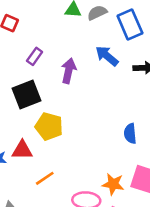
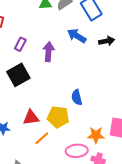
yellow pentagon: (49, 126) -> (58, 117), moved
blue semicircle: (130, 134) -> (77, 97), moved
red triangle: (22, 150) -> (31, 117), moved

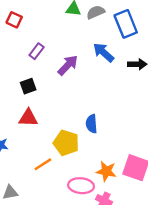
purple arrow: (49, 52) -> (68, 65), turned 30
black square: (18, 75) -> (28, 86), size x0.6
red triangle: (31, 117) -> (28, 118), moved

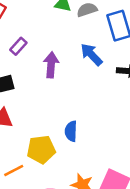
purple arrow: (68, 65) -> (51, 65), turned -45
yellow pentagon: (66, 143) -> (41, 149), turned -30

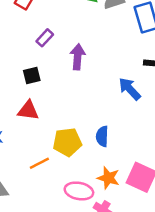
blue arrow: (91, 55) -> (130, 89), moved
blue semicircle: (71, 131) -> (102, 136), moved

